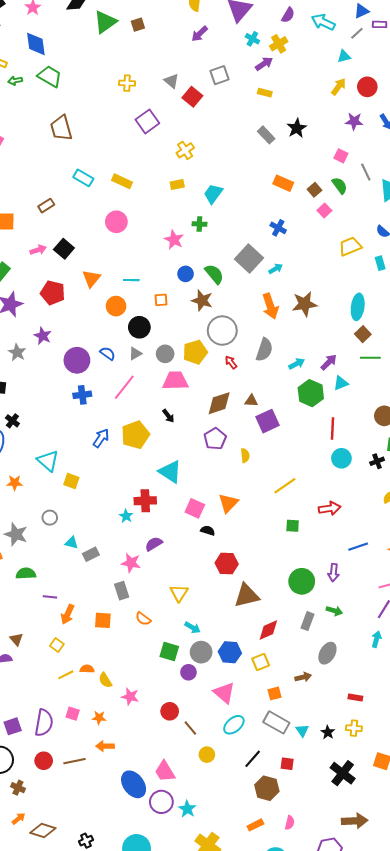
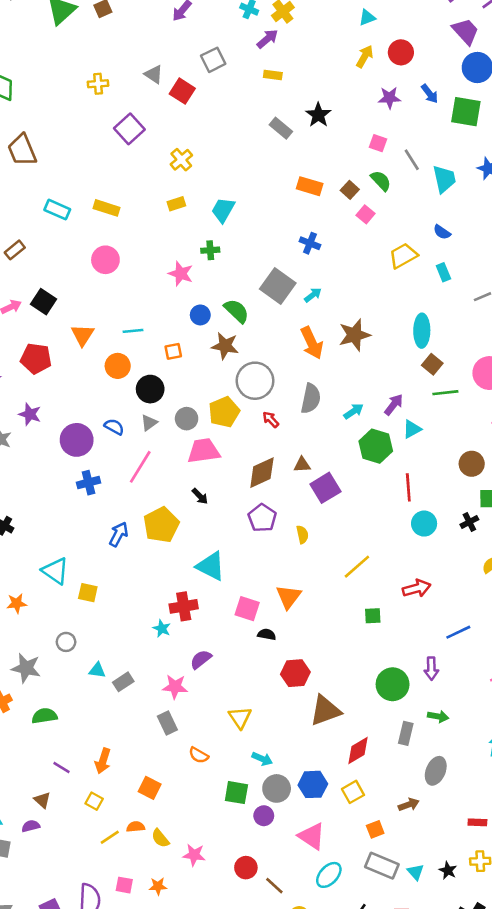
purple line: (50, 597) -> (62, 768), moved, turned 32
orange square: (103, 620) -> (150, 788), moved, turned 30

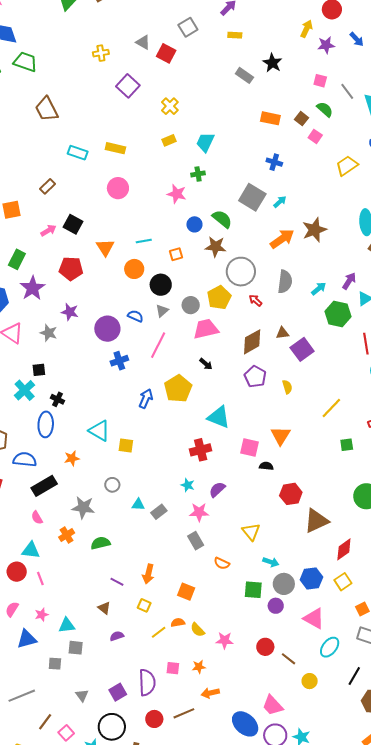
yellow arrow: (365, 56) -> (307, 29), moved
orange arrow: (312, 343) -> (282, 239), turned -95
cyan star: (162, 629) -> (188, 485), moved
purple semicircle: (31, 826) -> (117, 636), moved

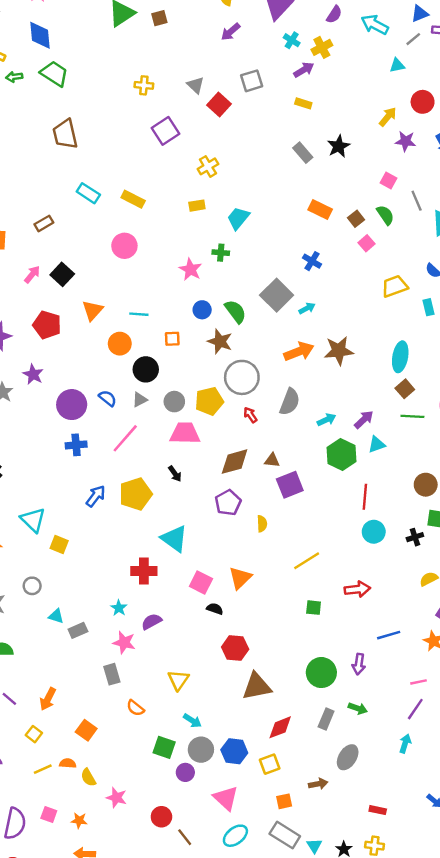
pink arrow: (48, 230) -> (32, 274), turned -35

